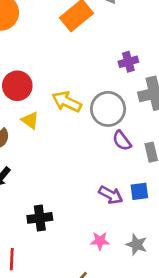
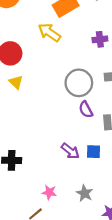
purple cross: (128, 62) -> (100, 39), moved
yellow arrow: (67, 102) -> (49, 32), moved
pink star: (100, 241) -> (49, 192), moved

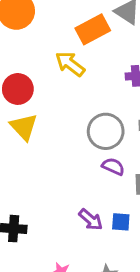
yellow triangle: (16, 82) -> (24, 127), size x1.5
purple semicircle: (86, 110) -> (113, 166), turned 140

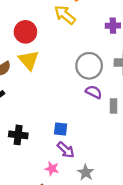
purple arrow: (91, 220) -> (66, 150), moved
blue square: (121, 222) -> (61, 129), moved

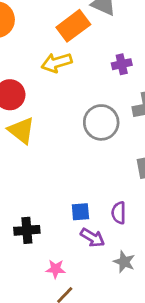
yellow arrow: (65, 15) -> (57, 63), turned -45
purple semicircle: (94, 92) -> (119, 213), moved, turned -105
pink star: (52, 169) -> (56, 269), moved

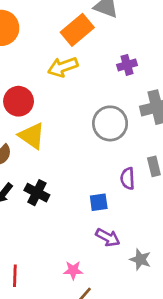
blue square: (80, 212) -> (99, 202), moved
purple semicircle: (119, 213) -> (128, 178), moved
black cross: (27, 230) -> (37, 193), moved, turned 35

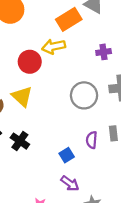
red circle: (19, 101) -> (30, 62), moved
blue square: (99, 202) -> (67, 155), turned -32

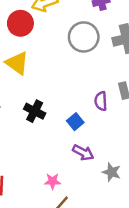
gray circle: (84, 95) -> (84, 37), moved
black cross: (20, 141) -> (35, 111), moved

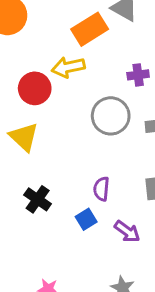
purple semicircle: (101, 101) -> (101, 189), moved
purple arrow: (83, 153) -> (127, 231), moved

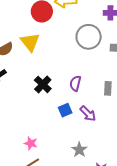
black cross: (38, 199) -> (43, 84), moved
blue square: (86, 219) -> (65, 110), moved

